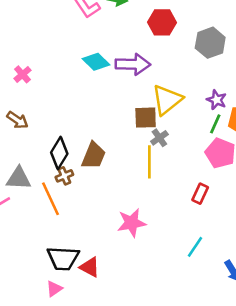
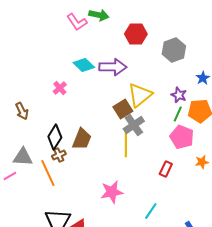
pink cross: (23, 74) -> (60, 88), moved
brown square: (146, 118) -> (123, 109), turned -30
brown arrow: (17, 120) -> (22, 111), turned 30
gray cross: (159, 138) -> (134, 125), size x1.5
cyan line: (195, 247) -> (151, 211), moved

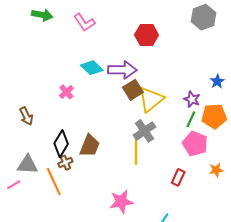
green arrow: (99, 15) -> (42, 15), moved
gray hexagon: (174, 50) -> (204, 17), moved
brown square: (123, 109) -> (133, 90), moved

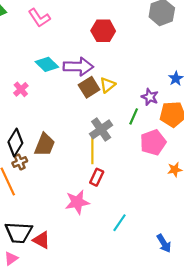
yellow triangle: (151, 99) -> (108, 85), moved, size x0.6
green line: (191, 119) -> (134, 116), moved
pink pentagon: (195, 144) -> (153, 142), turned 30
red rectangle: (178, 177) -> (97, 177), moved

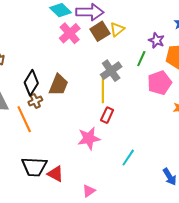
pink cross: (21, 89) -> (70, 33), moved, size x1.5
pink triangle: (11, 258) -> (89, 191), moved

